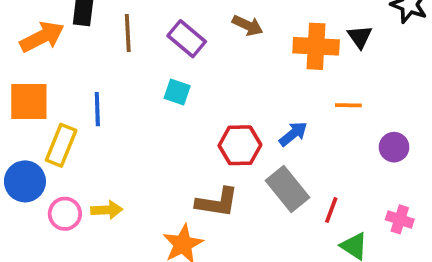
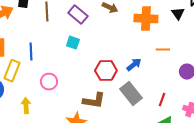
black triangle: (360, 37) -> (178, 14), moved
yellow arrow: (107, 210) -> (26, 106), moved, turned -91
red line: (331, 210) -> (162, 100), moved
pink circle: (65, 214) -> (49, 82), moved

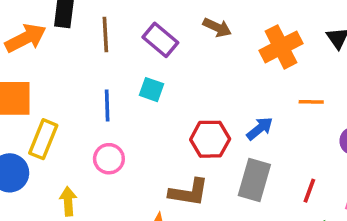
orange cross: (146, 19) -> (281, 47), turned -30
blue line: (31, 52) -> (107, 105), moved
gray rectangle: (131, 94) -> (254, 180), turned 55

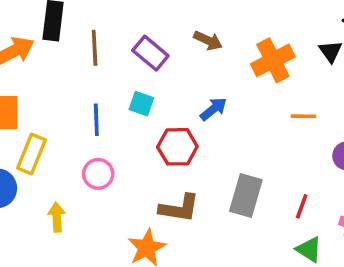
blue arrow: (260, 129) -> (213, 109), moved
red hexagon: (210, 139) -> (177, 147), moved

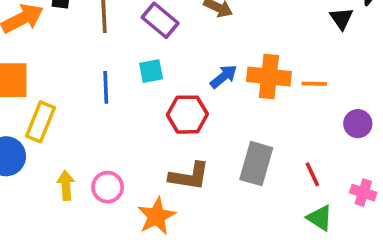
orange cross: (273, 60) -> (269, 76), moved, turned 33
cyan square: (141, 104) -> (151, 71), turned -30
pink circle: (98, 174) -> (108, 187), moved
red line: (302, 206) -> (312, 174), turned -45

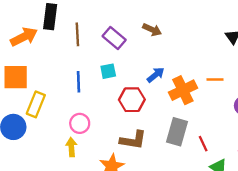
orange cross: (269, 76) -> (183, 90), moved, turned -32
red line: (312, 174) -> (203, 144), moved
yellow arrow: (66, 185) -> (71, 147), moved
pink circle: (108, 187) -> (80, 123), moved

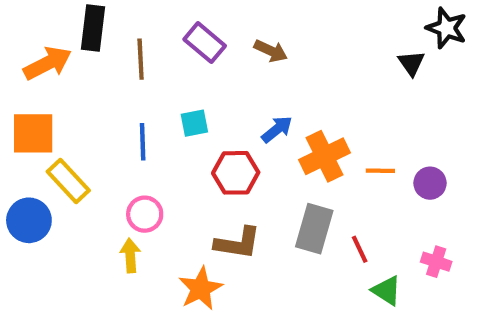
purple rectangle: (114, 38) -> (205, 43), moved
orange line: (215, 79) -> (380, 171), moved
yellow rectangle: (36, 104) -> (68, 181), turned -65

